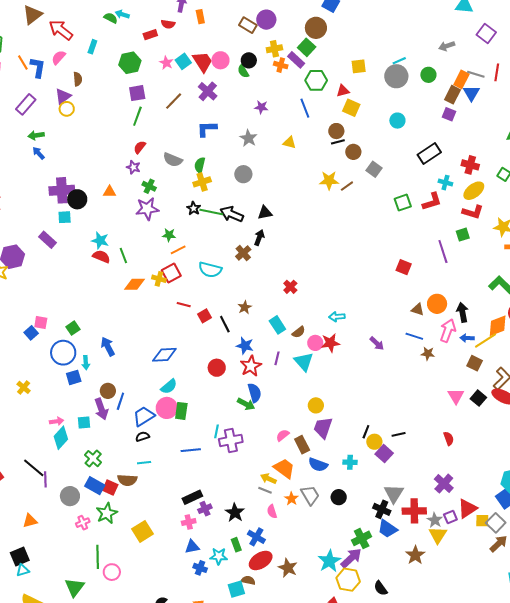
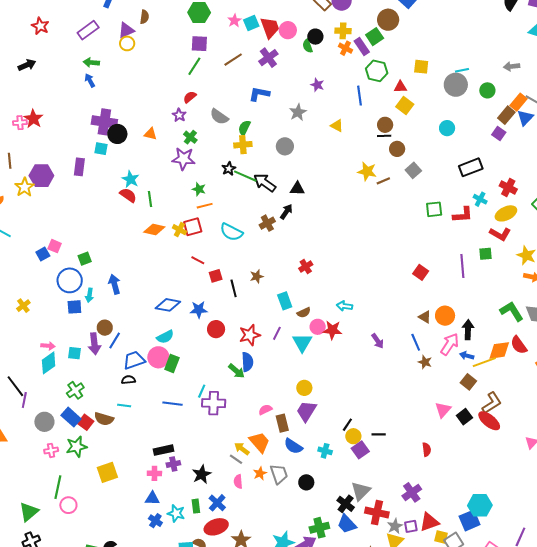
purple rectangle: (48, 240) -> (79, 167), turned 42
blue line: (414, 336) -> (416, 342), turned 36
blue star: (245, 346) -> (199, 310), moved, turned -30

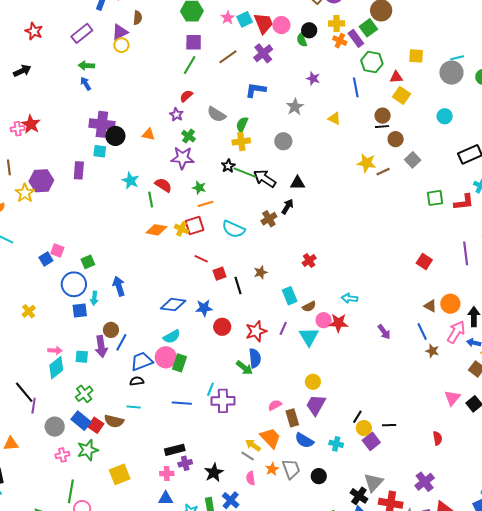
red semicircle: (128, 195) -> (163, 185), moved

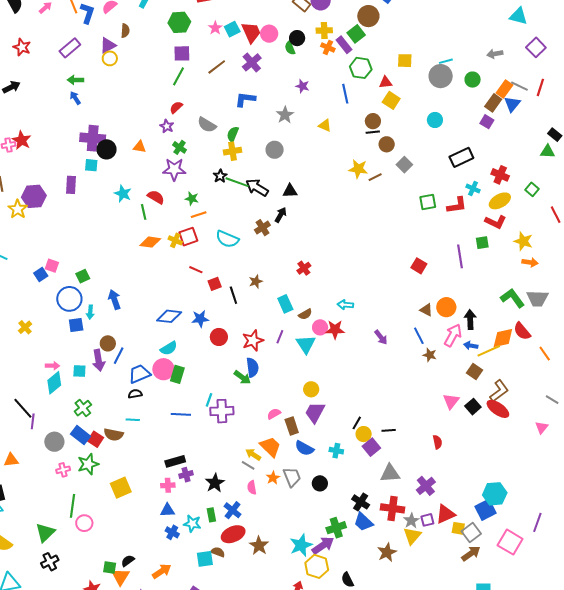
gray triangle: (374, 483) -> (390, 473), moved, turned 45

